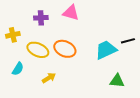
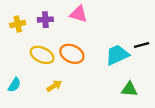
yellow cross: (13, 35) -> (18, 24), moved
cyan semicircle: (18, 69) -> (14, 85), moved

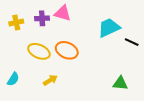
pink triangle: (79, 14) -> (63, 13), moved
black line: (142, 45) -> (132, 42), turned 40
cyan trapezoid: (117, 55) -> (109, 28), moved

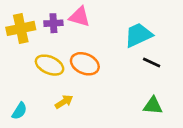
yellow cross: (16, 23) -> (21, 28), size x1.5
black line: (132, 42) -> (152, 62), moved
cyan semicircle: (13, 79) -> (19, 111), moved

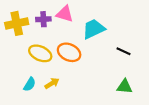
cyan trapezoid: (138, 35) -> (94, 29), moved
cyan semicircle: (19, 111) -> (30, 84), moved

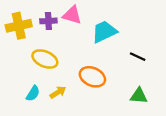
orange ellipse: (69, 52) -> (92, 77), moved

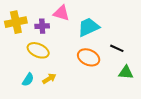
purple cross: (48, 21) -> (42, 26), moved
orange ellipse: (92, 77) -> (89, 57), moved
green triangle: (139, 96) -> (126, 73), moved

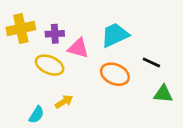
pink triangle: (61, 13) -> (78, 48), moved
cyan semicircle: (28, 80) -> (37, 115), moved

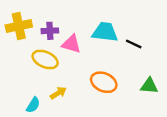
cyan trapezoid: (115, 35) -> (105, 32), turned 32
black line: (151, 62) -> (134, 44), moved
orange ellipse: (115, 74) -> (104, 82), moved

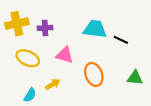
pink triangle: (71, 44) -> (65, 55), moved
yellow ellipse: (45, 59) -> (28, 58), moved
orange ellipse: (104, 82) -> (94, 74), turned 45

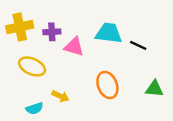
pink triangle: (65, 55) -> (74, 47), moved
yellow arrow: (53, 84) -> (60, 96), turned 56
cyan semicircle: (30, 95) -> (35, 108), turned 40

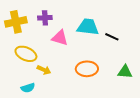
purple cross: (52, 32) -> (45, 18), moved
orange ellipse: (107, 85) -> (87, 69), turned -70
yellow arrow: (60, 96) -> (44, 70), moved

